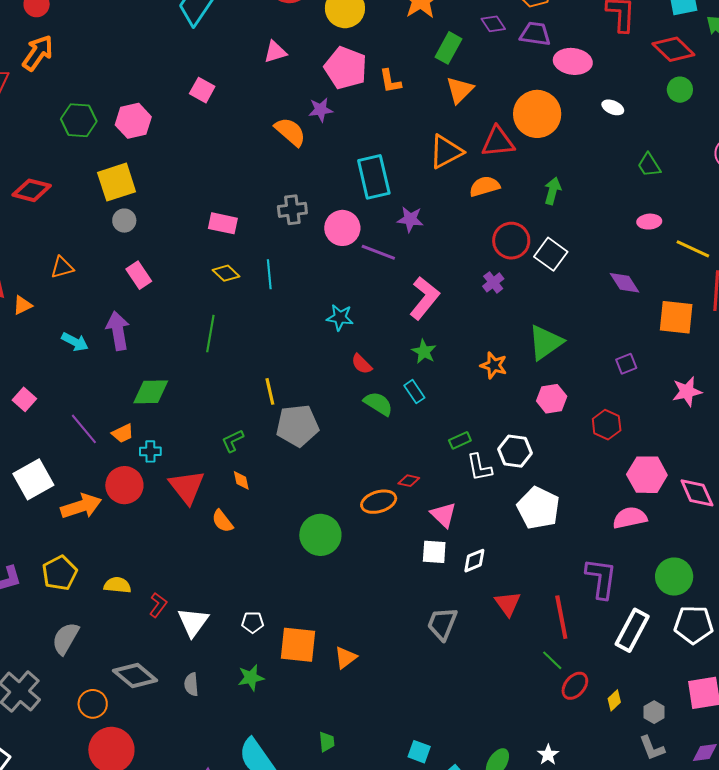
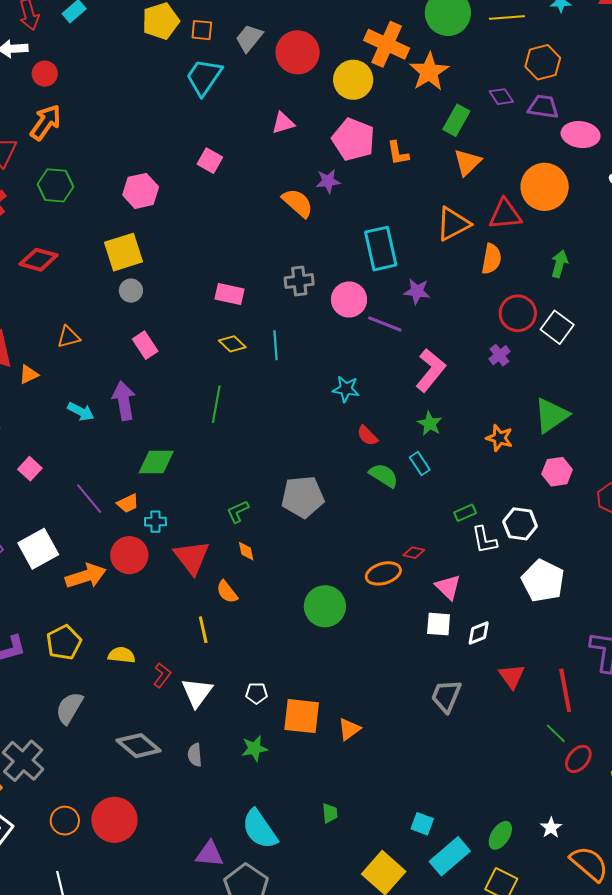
green hexagon: (79, 120) -> (56, 185), moved
orange semicircle: (485, 186) -> (491, 259), turned 116
yellow line: (270, 391) -> (203, 630), moved
orange circle: (93, 704) -> (65, 821), moved

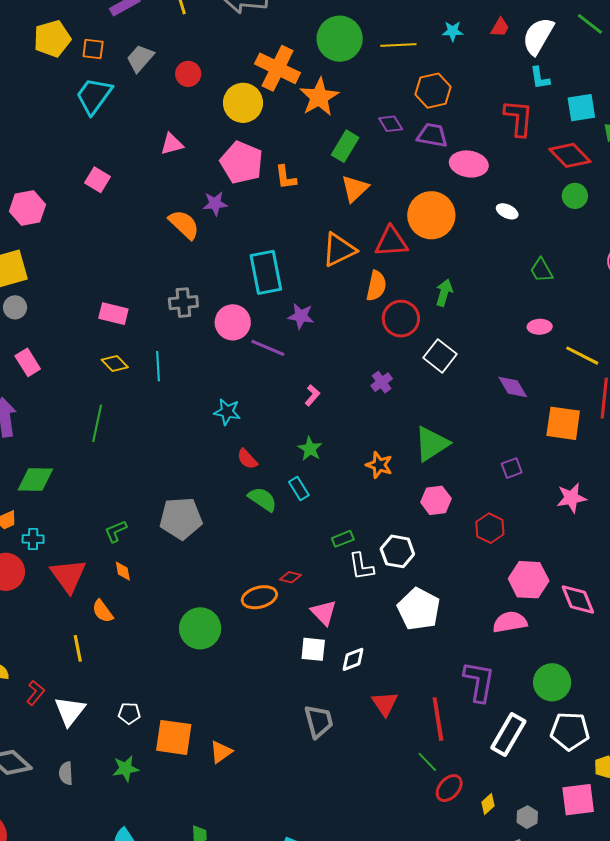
red circle: (298, 52) -> (188, 74), size x0.6
red circle: (518, 313) -> (401, 319), moved
pink L-shape: (431, 370) -> (312, 395), size x0.5
gray trapezoid: (446, 696) -> (319, 721), turned 141

